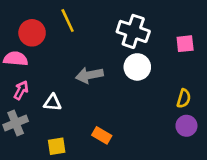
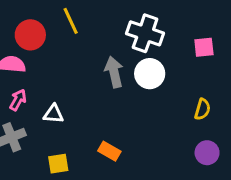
gray arrow: (89, 75) -> (114, 72), moved, turned 88
purple circle: (186, 126) -> (207, 153), moved

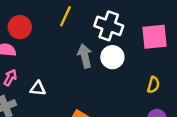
yellow line: (71, 21) -> (65, 16), moved, turned 50
pink square: (204, 47) -> (155, 37), size x1.6

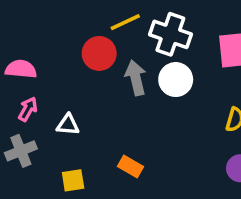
yellow line: (65, 16) -> (125, 22), moved, turned 40
red circle: (20, 27) -> (99, 53), moved

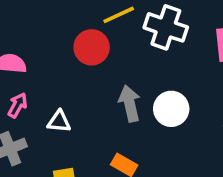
gray arrow: (136, 78) -> (130, 103), moved
white circle: (176, 80) -> (171, 109), moved

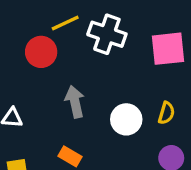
white circle: (171, 109) -> (126, 119), moved

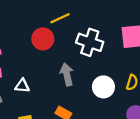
white cross: (107, 34) -> (90, 42), moved

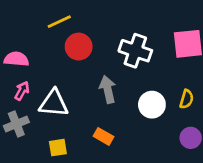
yellow line: (60, 18) -> (59, 22), moved
white triangle: (22, 86) -> (54, 103), size x1.6

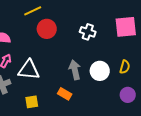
white cross: (135, 51) -> (88, 32), size x0.7
gray arrow: (108, 89) -> (75, 70), moved

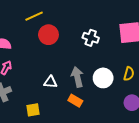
white triangle: (29, 70) -> (51, 82), moved, size x0.6
orange rectangle: (65, 94) -> (75, 101), moved

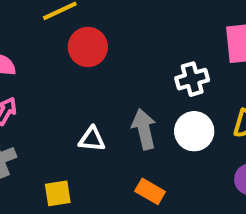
white cross: (91, 38) -> (192, 79), moved, turned -35
orange rectangle: (75, 101) -> (150, 191), moved

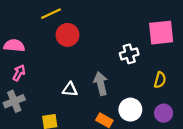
white circle: (194, 131) -> (130, 110), moved

